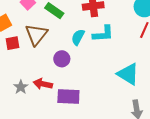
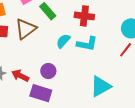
purple circle: (62, 59) -> (48, 71), moved
cyan triangle: (128, 74) -> (101, 86), turned 45

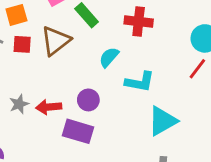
cyan L-shape: (87, 44) -> (140, 82), moved
red arrow: (20, 76) -> (49, 107), turned -30

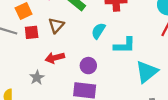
brown triangle: (56, 41) -> (56, 25), size x0.7
red arrow: (49, 107) -> (55, 58), moved

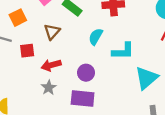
red square: (32, 32) -> (27, 51), moved
gray star: (37, 78) -> (49, 88), moved

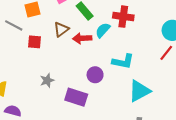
cyan semicircle: (96, 37) -> (103, 30), moved
red arrow: (51, 65) -> (82, 38), moved
purple circle: (86, 73) -> (95, 75), moved

